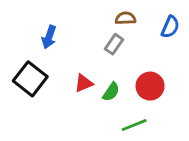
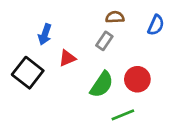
red triangle: (84, 83) -> (67, 58), moved
green semicircle: (111, 92) -> (102, 85), size x1.5

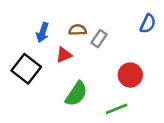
brown semicircle: (115, 17) -> (78, 30), moved
green semicircle: (102, 85) -> (76, 94), moved

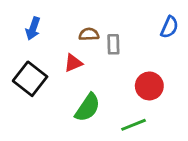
blue arrow: (42, 32) -> (33, 29), moved
gray rectangle: (99, 39) -> (113, 44), turned -36

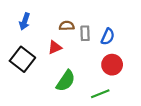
blue semicircle: (169, 27) -> (108, 37), moved

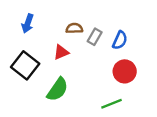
gray rectangle: (85, 33) -> (95, 37), turned 32
green semicircle: (66, 81) -> (58, 89), moved

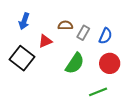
red triangle: (61, 52) -> (45, 41), moved
green semicircle: (58, 89) -> (75, 63), moved

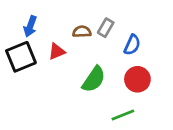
gray rectangle: (83, 33) -> (106, 28), moved
black square: (22, 58) -> (21, 57), moved, turned 30

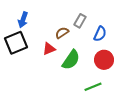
brown semicircle: (82, 32) -> (62, 33), moved, turned -32
red triangle: (57, 51) -> (49, 49), moved

